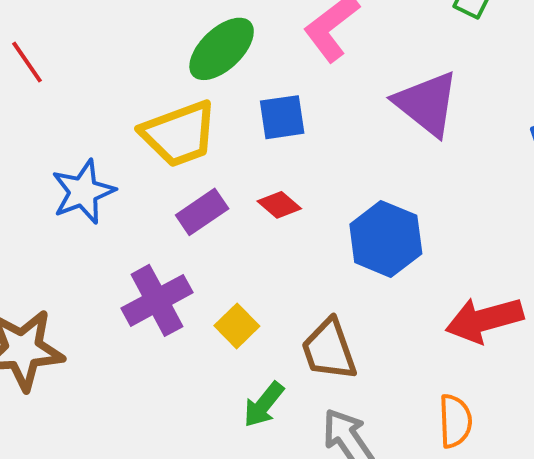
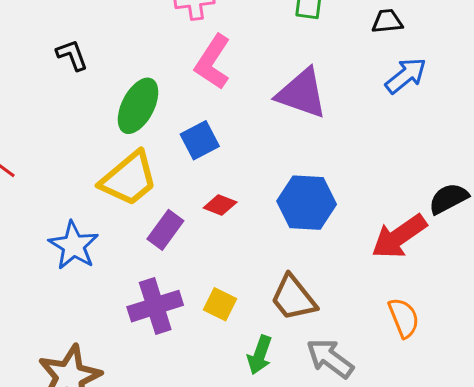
purple cross: (157, 300) -> (155, 306), turned 30

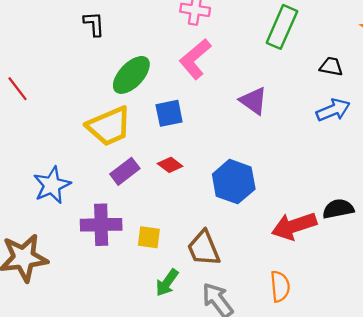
purple triangle: (302, 93) -> (254, 101), size x0.7
blue star: (74, 246) -> (52, 185), moved
yellow square: (220, 304) -> (149, 237), turned -35

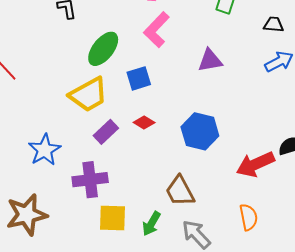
purple triangle: (254, 101) -> (210, 61), turned -40
yellow square: (149, 237) -> (113, 218), moved, size x1.4

